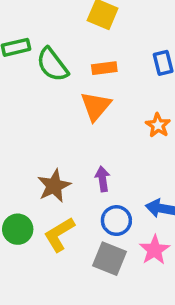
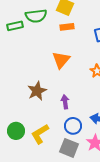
green semicircle: (52, 65) -> (36, 16), moved, turned -60
orange rectangle: (104, 68) -> (67, 27), moved
brown star: (54, 186) -> (37, 91), moved

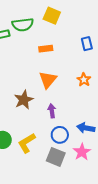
orange rectangle: (67, 27) -> (46, 49), moved
orange triangle: (61, 60) -> (48, 80), moved

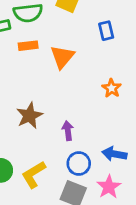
blue rectangle: (87, 44) -> (106, 31), moved
orange rectangle: (46, 49) -> (28, 46), moved
orange triangle: (48, 80) -> (62, 57), moved

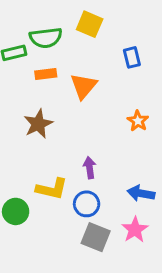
brown star: (29, 116) -> (38, 124), moved
blue circle: (79, 164) -> (87, 204), moved
yellow L-shape: (34, 174) -> (52, 189), moved, turned -136

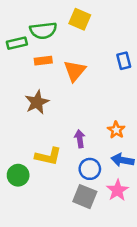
blue rectangle: (132, 57) -> (124, 61), moved
orange star: (138, 121) -> (116, 130), moved
blue circle: (87, 204) -> (90, 169), moved

